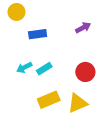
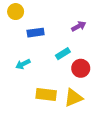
cyan rectangle: (44, 69) -> (63, 54), moved
yellow rectangle: (49, 100) -> (46, 95), turned 30

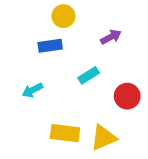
yellow circle: (16, 12) -> (63, 16), moved
red circle: (81, 68) -> (127, 96), moved

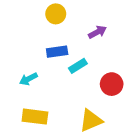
blue rectangle: (50, 46) -> (57, 52), moved
yellow rectangle: (65, 133) -> (35, 117), moved

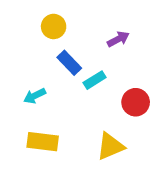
yellow circle: (56, 14) -> (54, 26), moved
blue rectangle: (57, 52) -> (69, 63), turned 54

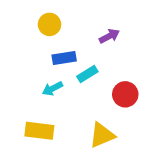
blue rectangle: (69, 63) -> (64, 58), turned -55
cyan arrow: (35, 96) -> (52, 89), moved

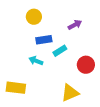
cyan arrow: (52, 89) -> (36, 61), turned 48
yellow rectangle: (39, 131) -> (16, 88), moved

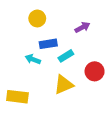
cyan arrow: (36, 61) -> (33, 59), moved
yellow triangle: (70, 93) -> (64, 85), moved

